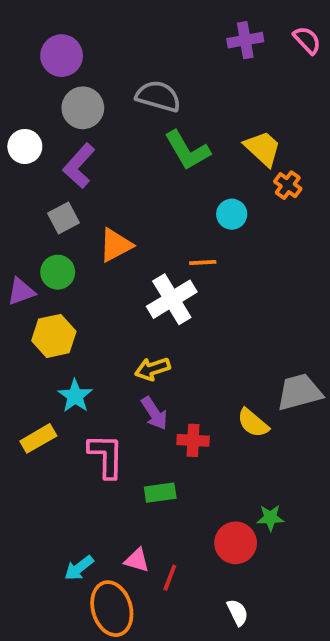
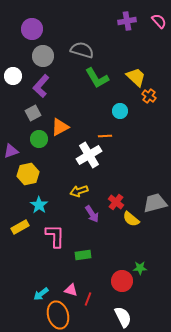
green circle: (58, 272) -> (39, 139), moved
purple arrow: (154, 413) -> (92, 214), moved
red cross: (193, 440) -> (116, 202), moved, turned 35
white semicircle: (238, 612) -> (123, 317), size x1.5

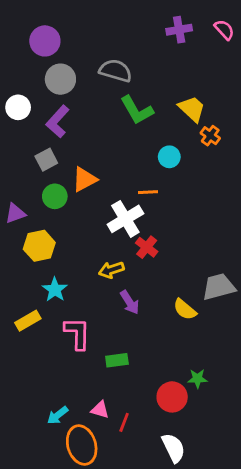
red cross: (116, 202) -> (147, 247), moved

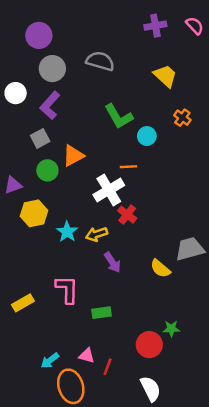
yellow trapezoid: (192, 109) -> (165, 76), moved
green L-shape: (137, 110) -> (119, 116), moved
cyan star: (55, 290) -> (67, 232), moved
yellow rectangle: (28, 321) -> (23, 303), moved

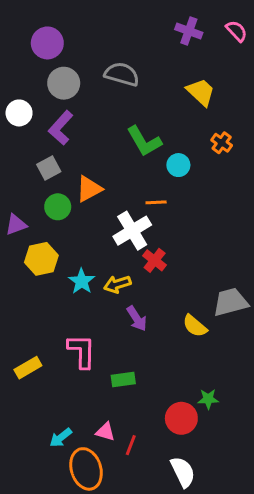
purple cross: (155, 26) -> (189, 31), turned 30

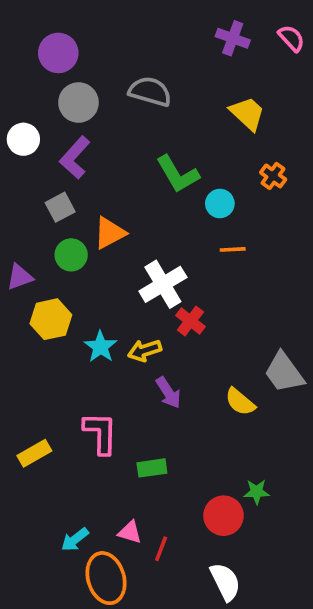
orange line: (156, 202) -> (233, 249), moved
gray trapezoid: (231, 302) -> (284, 372), turned -111

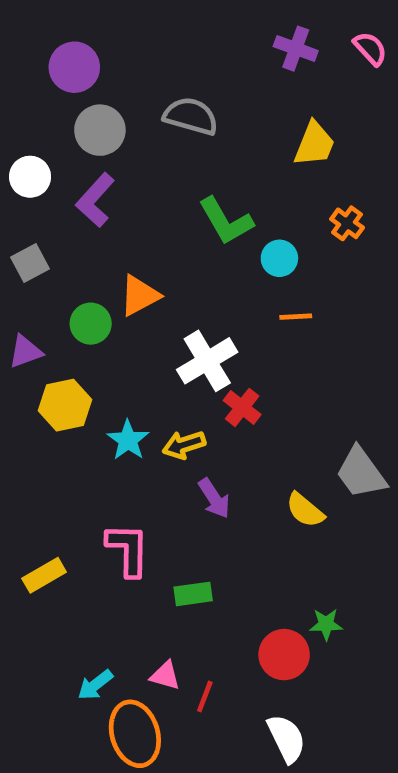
yellow trapezoid: (247, 114) -> (314, 144), turned 69
gray square: (60, 207) -> (30, 263), moved

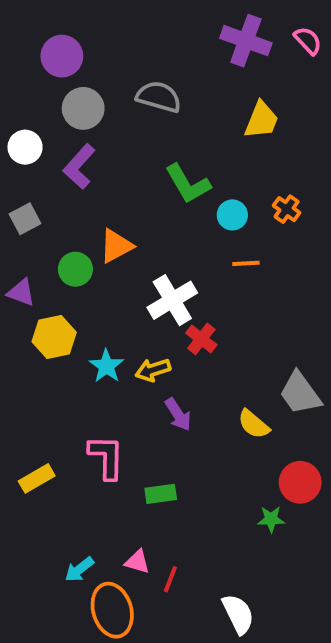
purple cross: (296, 49) -> (246, 41), size x1.4
orange cross: (347, 223) -> (287, 209), moved
purple triangle: (25, 352) -> (21, 292), turned 40
red circle: (284, 655) -> (300, 482), moved

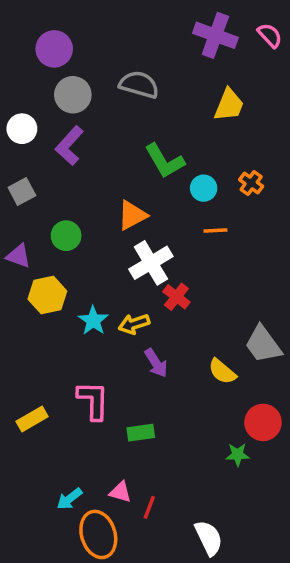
orange triangle: (116, 246) -> (132, 215), moved

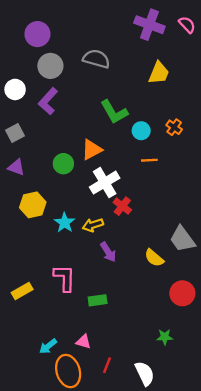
green circle: (66, 236) -> (63, 164), moved
purple triangle: (19, 256) -> (16, 167), moved
green star: (238, 455) -> (165, 337), moved
red line: (149, 507) -> (107, 365), moved

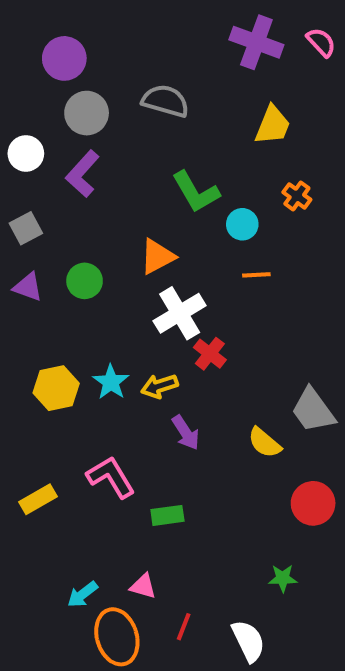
orange cross: (174, 127) -> (297, 196), moved
green circle: (63, 164) -> (85, 281), moved
yellow hexagon: (33, 205) -> (56, 388), moved
pink L-shape: (65, 278) -> (111, 477), turned -32

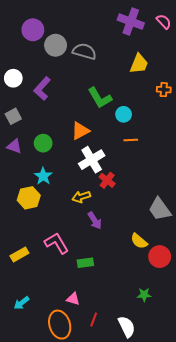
gray circle: (87, 113) -> (56, 45), moved
orange cross: (297, 196) -> (164, 90), moved, turned -32
cyan star: (111, 382) -> (43, 176), moved
yellow semicircle: (265, 443) -> (139, 241), moved
cyan arrow: (83, 594) -> (22, 303), moved

